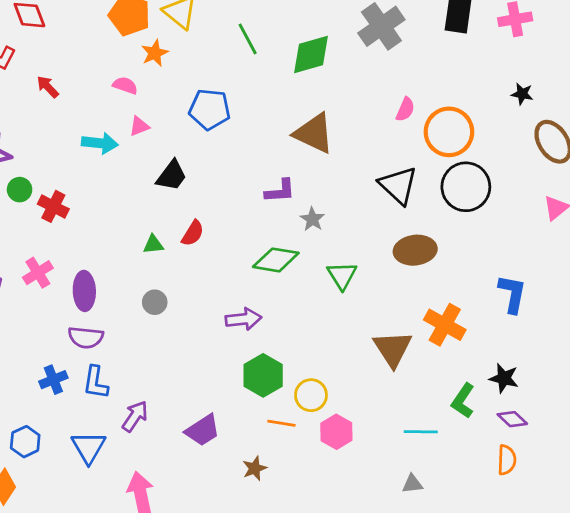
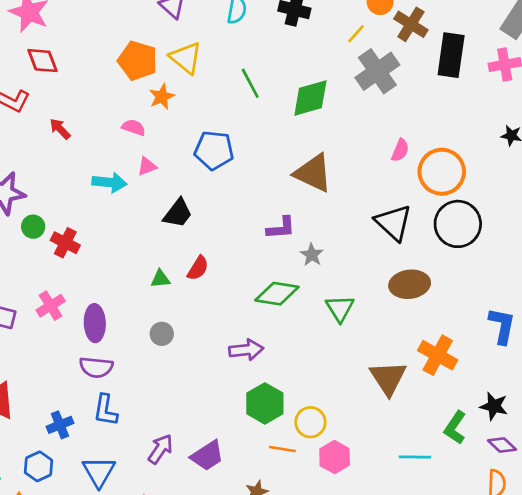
blue cross: (53, 380) -> (60, 425), moved
purple arrow: (135, 416) -> (160, 449), moved

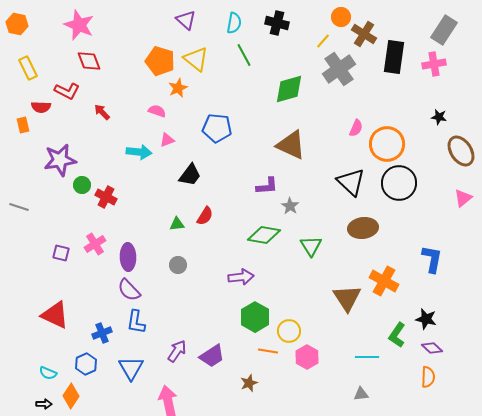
green line: (250, 83) -> (244, 55), moved
purple semicircle: (96, 367) -> (129, 290), turned 40

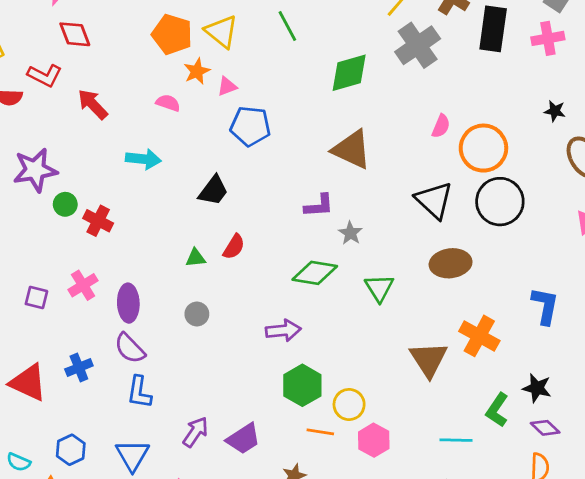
red arrow: (102, 112) -> (93, 104), size x1.4
pink triangle: (167, 140) -> (227, 86), moved
blue cross: (102, 333) -> (79, 367), moved

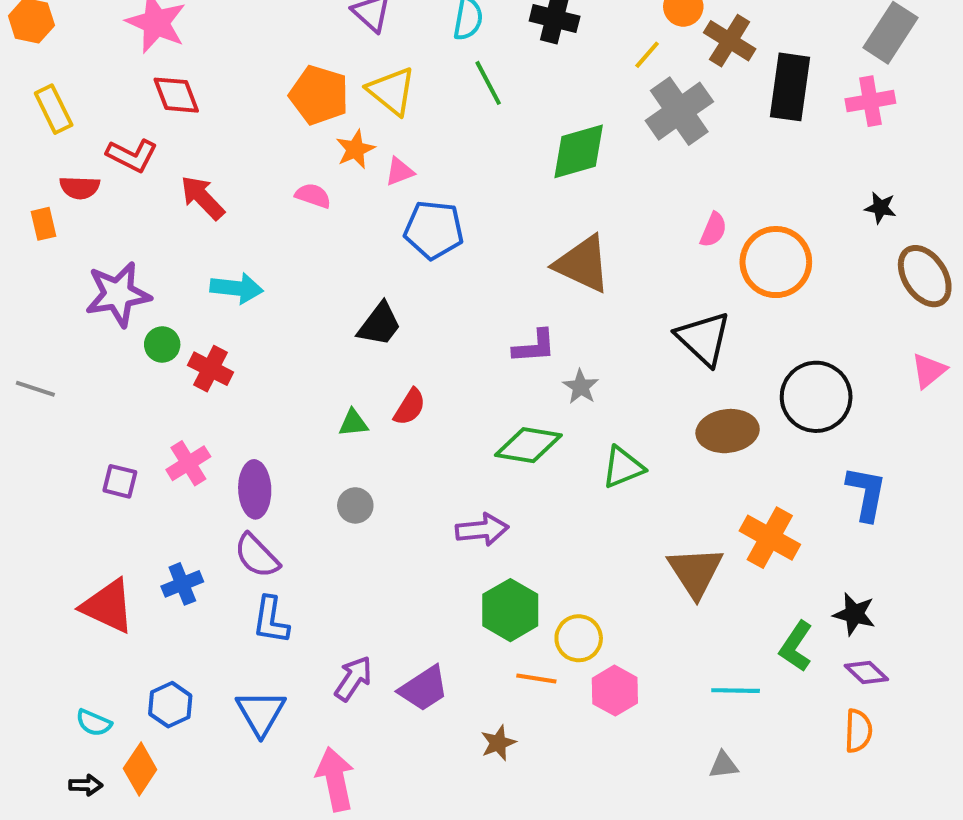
cyan arrow: (143, 159) -> (237, 288), moved
black circle: (500, 202) -> (816, 397), moved
green triangle: (379, 288) -> (623, 467), turned 40

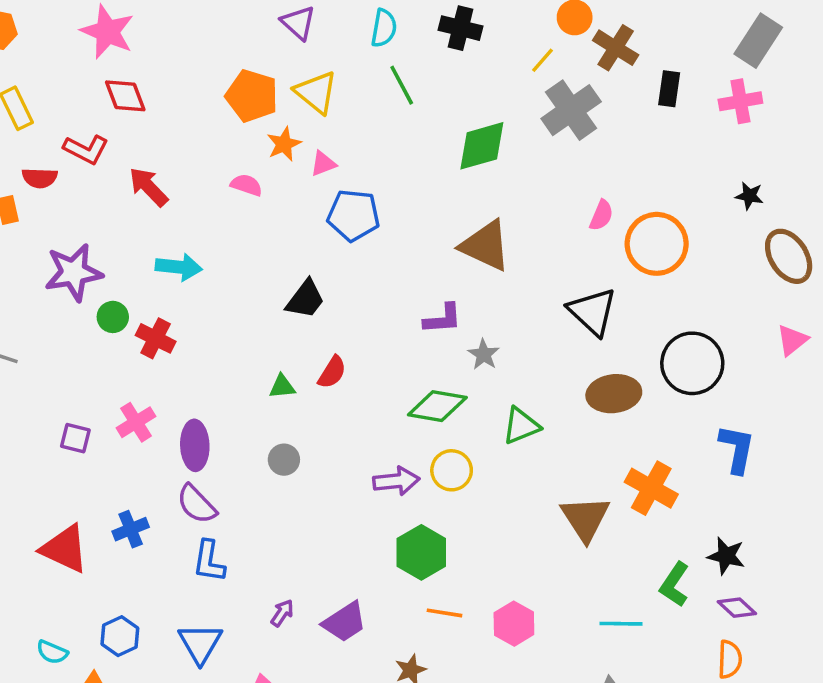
black rectangle: (790, 87) -> (669, 89), size x0.6
yellow circle: (579, 638) -> (452, 470), moved
purple arrow: (353, 679) -> (282, 613), size x0.7

